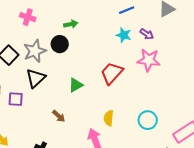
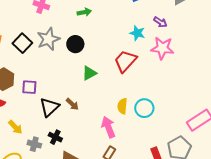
cyan star: (124, 35) -> (137, 33), moved
black circle: (60, 44) -> (75, 44), moved
black triangle: (36, 78) -> (49, 107), moved
cyan circle: (148, 120) -> (144, 108), moved

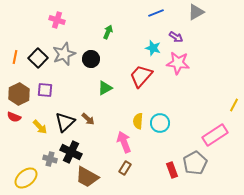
green arrow: (84, 12) -> (108, 32), moved, turned -56
purple square: (29, 87) -> (45, 90), moved
yellow arrow: (15, 127) -> (40, 127), moved
black cross: (55, 137) -> (71, 152), size x1.5

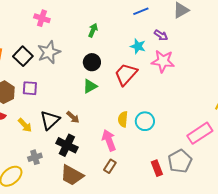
black circle: (91, 59) -> (92, 62), moved
black cross: (71, 152) -> (67, 145), moved
gray cross: (50, 159) -> (35, 157), turned -32

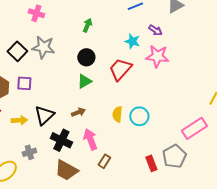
gray star: (49, 52) -> (43, 47), turned 30
brown arrow: (73, 117) -> (78, 112), moved, turned -64
yellow arrow: (25, 125) -> (19, 120), turned -49
pink arrow: (109, 140) -> (90, 139), moved

